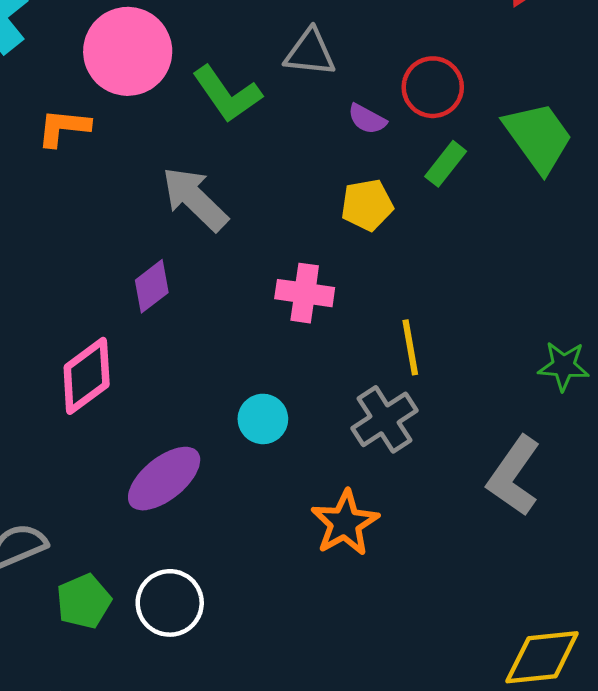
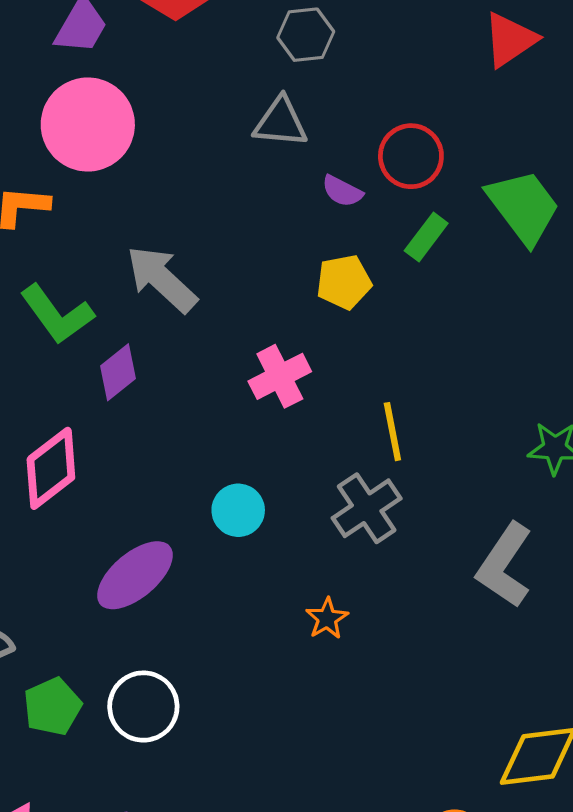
green L-shape: (227, 94) -> (57, 314), moved
pink cross: (305, 293) -> (280, 376), turned -34
orange star: (345, 523) -> (327, 619), size x0.6

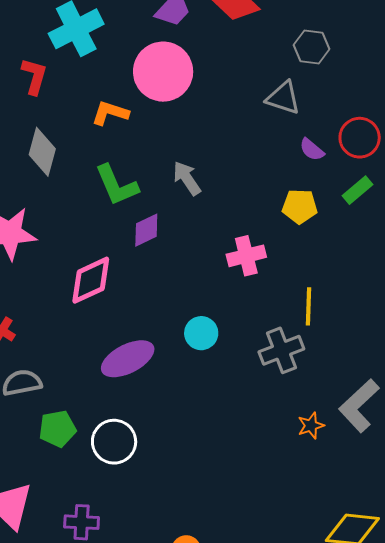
gray arrow: (162, 279) -> (187, 178), size x0.7
orange star: (327, 619) -> (311, 426), moved

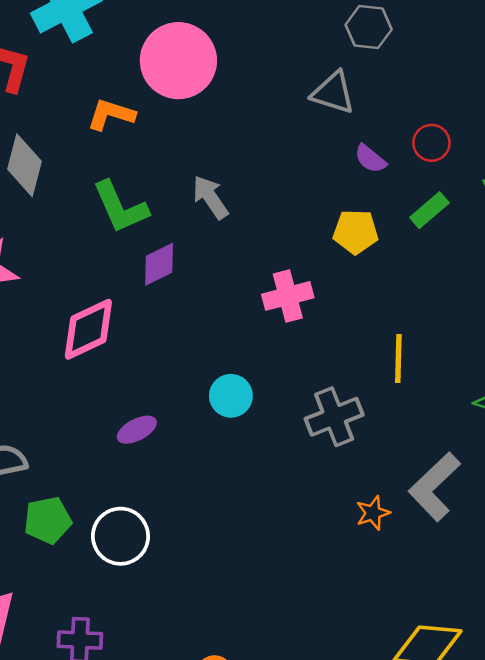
red circle: (360, 138) -> (431, 143), size x0.7
yellow line: (308, 306) -> (398, 358), moved
purple ellipse: (128, 359) -> (137, 430), size x0.6

